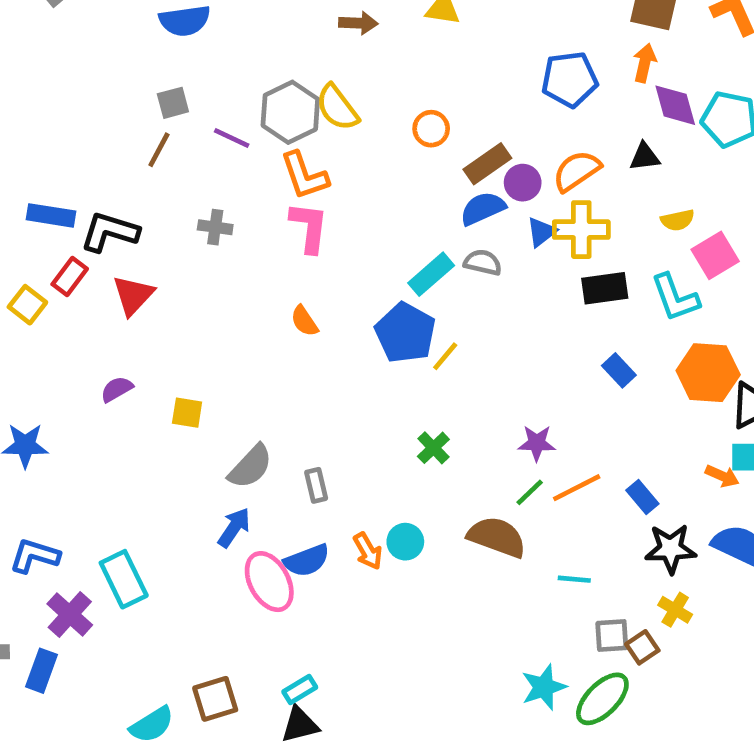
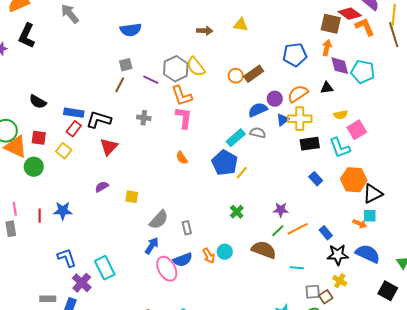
brown rectangle: (487, 164) -> (254, 74), moved
red rectangle: (70, 276) -> (74, 129), moved
blue L-shape: (35, 556) -> (67, 258), turned 55

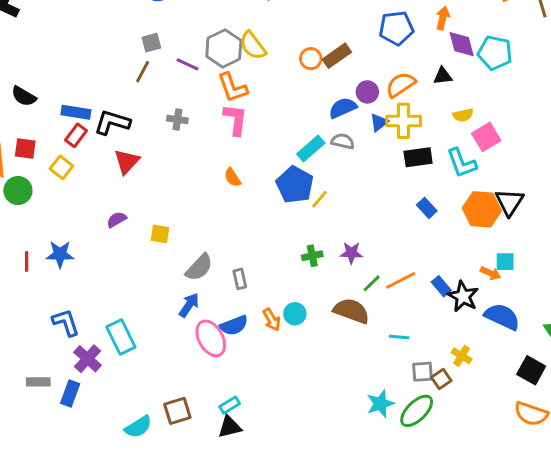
black triangle: (373, 194) -> (509, 202), moved, turned -30
purple star: (281, 210) -> (351, 253), moved
green cross: (237, 212) -> (312, 256), turned 32
black star: (338, 255) -> (463, 296), moved, turned 30

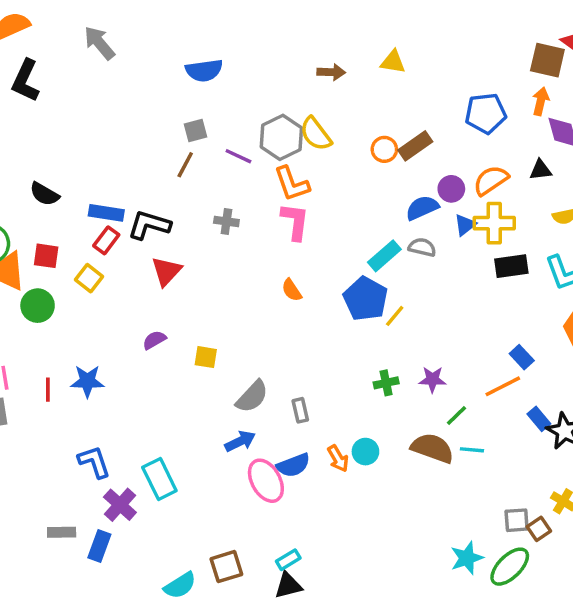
blue rectangle: (427, 208) -> (522, 357), moved
orange line: (401, 280) -> (503, 386), moved
blue arrow: (189, 305) -> (240, 441), turned 30
cyan line: (399, 337) -> (472, 450), moved

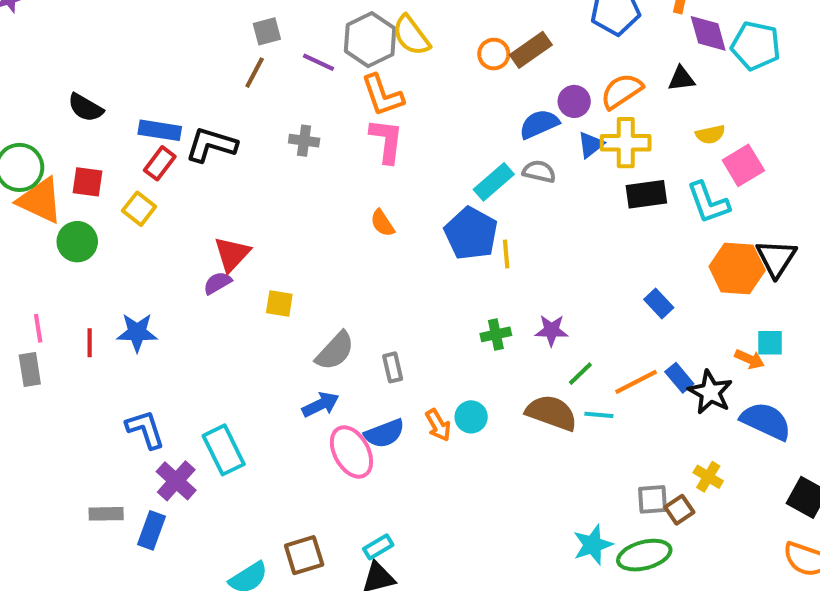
red triangle: (166, 271) -> (232, 254), moved
yellow line: (395, 316) -> (506, 254), turned -45
orange line: (503, 386) -> (636, 382), moved
green ellipse: (510, 567) -> (644, 555), turned 30

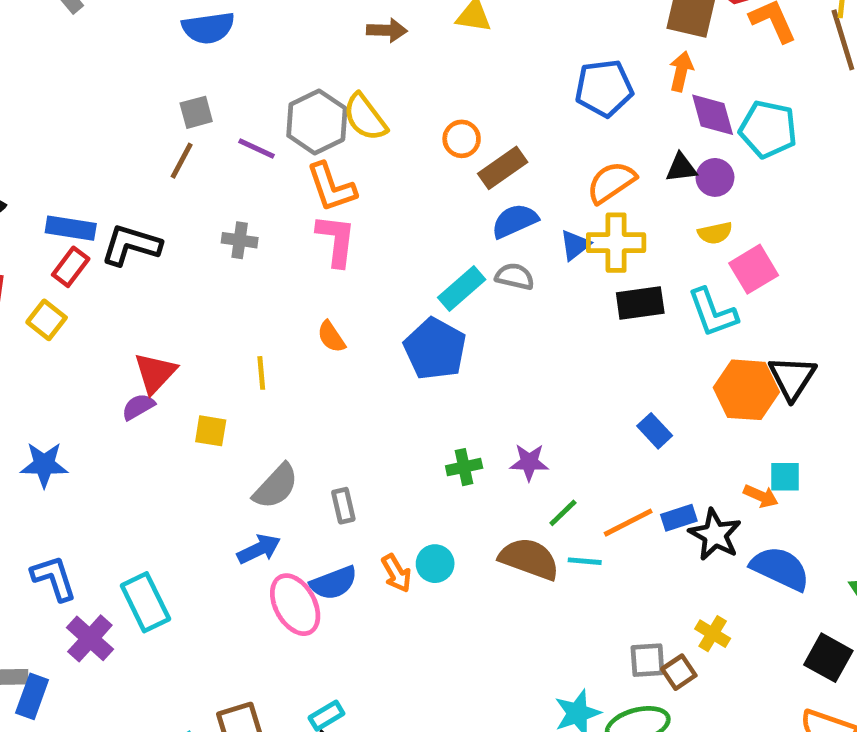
brown rectangle: (531, 50) -> (503, 168), moved
purple circle: (574, 101) -> (715, 177), moved
yellow line: (506, 254) -> (261, 373), moved
blue rectangle: (679, 378) -> (679, 518), turned -68
blue rectangle: (151, 530) -> (32, 696), moved

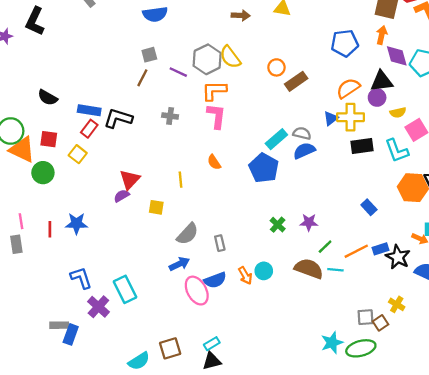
black triangle: (681, 168) -> (382, 81), size x1.5
purple circle: (715, 177) -> (377, 97), moved
orange L-shape: (331, 187) -> (214, 91), turned 108
blue semicircle: (515, 221) -> (304, 151), moved
green cross: (464, 467) -> (278, 225), turned -35

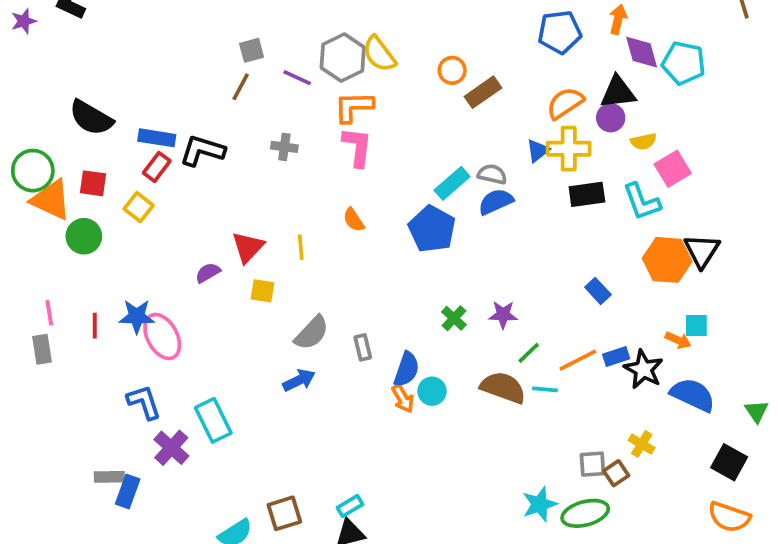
black semicircle: (48, 97) -> (91, 118), size x1.4
red triangle: (130, 180) -> (248, 247), moved
blue semicircle: (215, 280) -> (406, 369), moved, turned -50
pink ellipse: (197, 291) -> (162, 336), moved

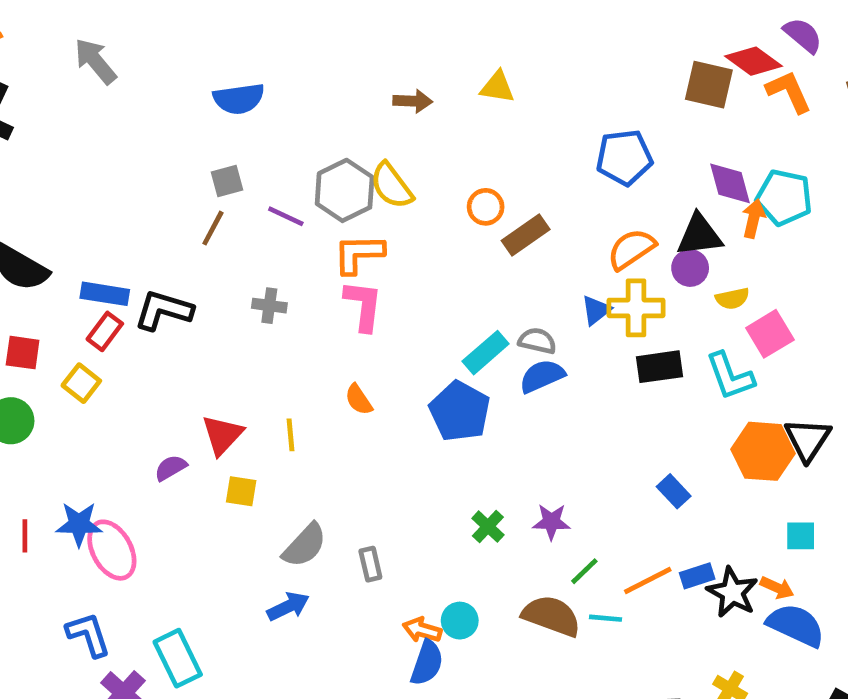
orange arrow: (618, 19) -> (754, 219), moved
orange arrow: (678, 340) -> (777, 588), moved
blue semicircle: (406, 369) -> (427, 663), moved
orange arrow: (403, 398) -> (422, 630), turned 136

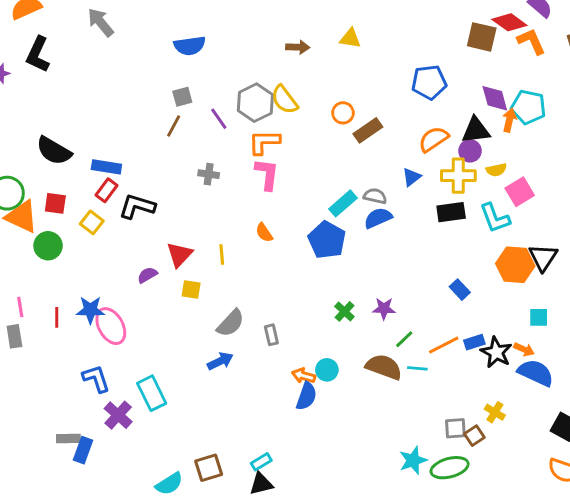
purple line: (286, 216) -> (219, 119), turned 30
yellow cross: (636, 308) -> (458, 176), moved
black L-shape: (164, 310) -> (137, 206), moved

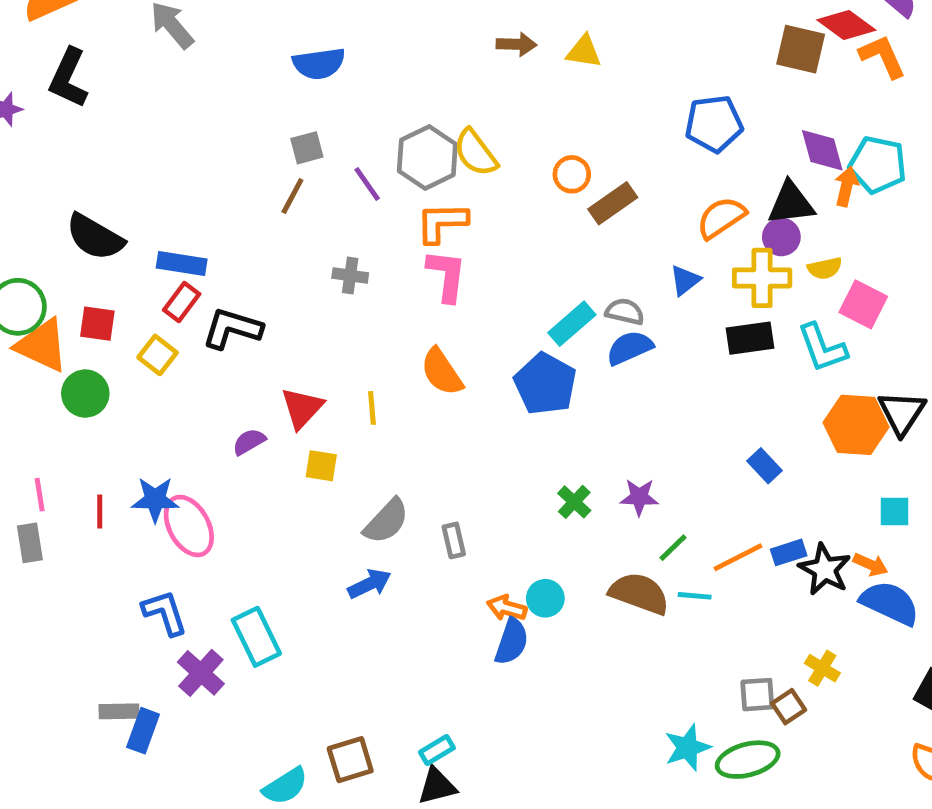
brown arrow: (298, 47) -> (516, 44), moved
pink square: (520, 192) -> (863, 304), turned -32
orange semicircle: (264, 233) -> (442, 372), size x1.5

